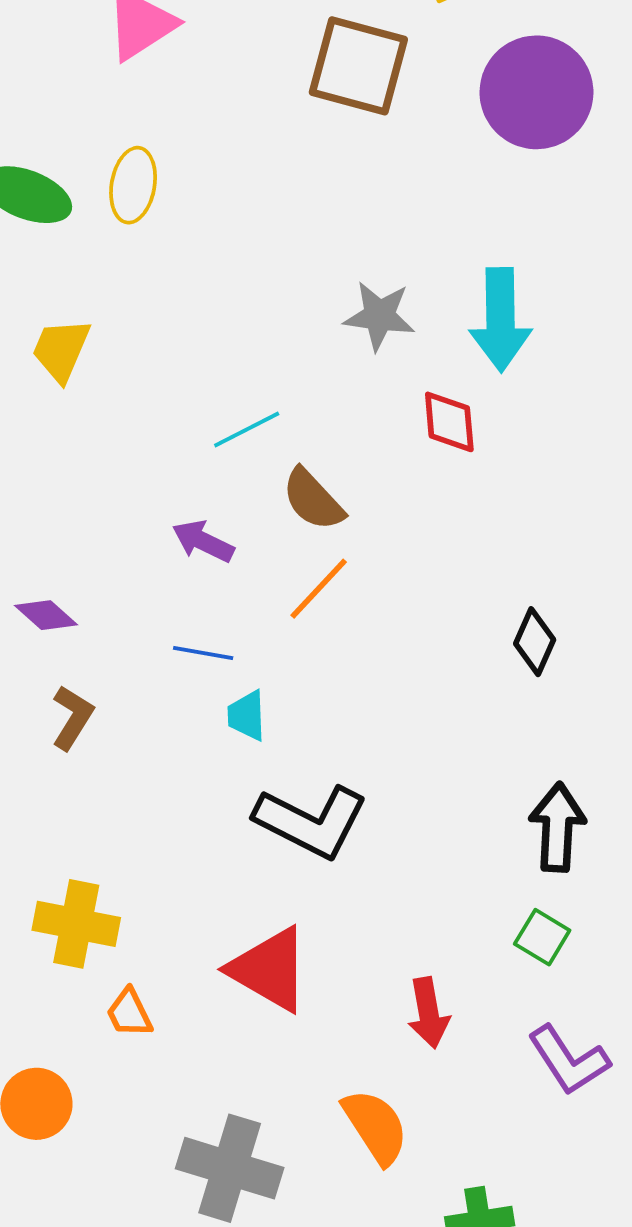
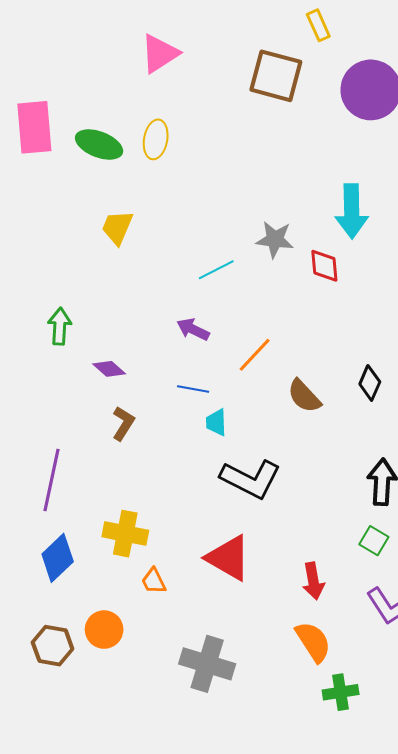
gray star: (379, 316) -> (275, 239), moved
brown semicircle: (313, 500) -> (304, 396), moved
orange semicircle: (375, 1127) -> (313, 642), moved

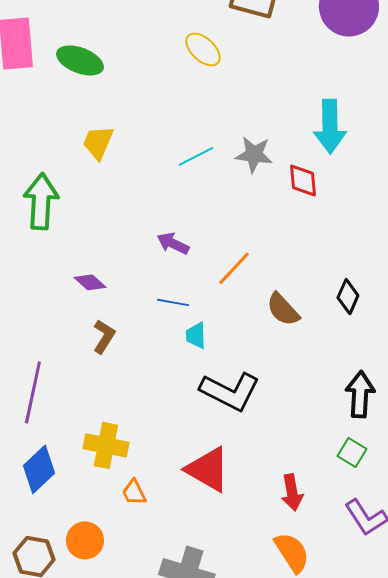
yellow ellipse: (156, 139) -> (203, 49), moved, turned -57
cyan line: (216, 270) -> (196, 156), moved
green arrow: (60, 326) -> (41, 201), moved, size x1.5

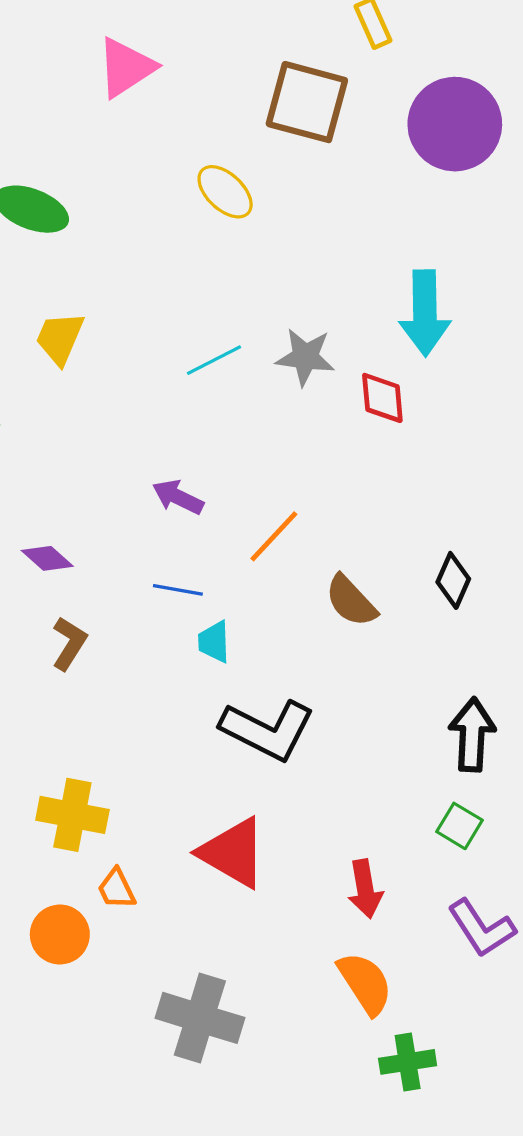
orange circle: (85, 540) -> (60, 935), moved

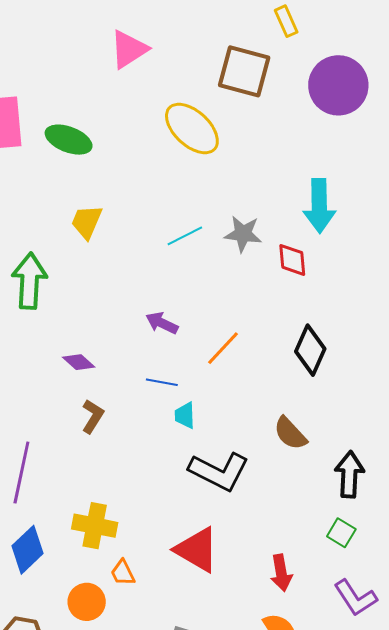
yellow ellipse: (225, 192) -> (192, 129), size x1.5
black diamond: (453, 580) -> (310, 350), moved, size x1.4
brown semicircle: (351, 601) -> (290, 433), moved

